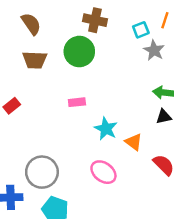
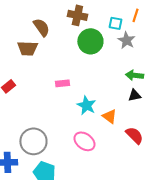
brown semicircle: (31, 24) -> (41, 27), moved
cyan square: (141, 30) -> (115, 23), turned 32
green circle: (79, 52) -> (90, 41), moved

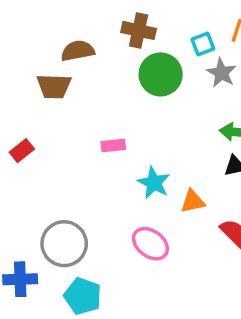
cyan square: (115, 23) -> (203, 44), turned -32
brown semicircle: (41, 27) -> (78, 51), turned -66
orange triangle: (109, 116) -> (193, 201), turned -49

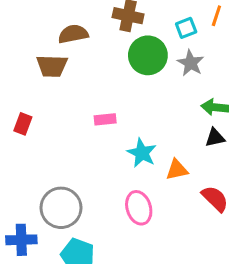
gray star: (222, 73) -> (191, 63), moved
red rectangle: (22, 151) -> (23, 124), turned -30
pink ellipse: (150, 244) -> (139, 208), turned 36

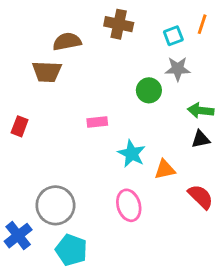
green circle: (148, 55) -> (149, 90), moved, size x0.7
gray star: (191, 63) -> (178, 69), turned -30
blue cross: (21, 240) -> (18, 236), turned -36

